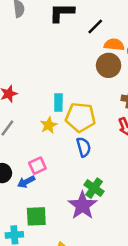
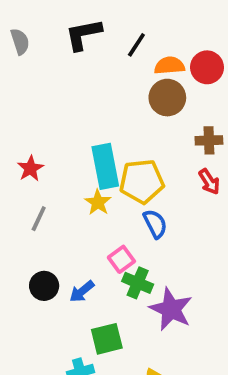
cyan rectangle: (58, 102) -> (105, 166), size x1.6
pink square: (37, 166) -> (121, 259), moved
green cross: (94, 188) -> (138, 283), moved

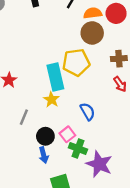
yellow pentagon: (142, 181) -> (76, 62), moved
gray line: (39, 219) -> (24, 117), moved
black circle: (44, 286) -> (45, 136), moved
blue arrow: (82, 291) -> (44, 155), turned -63

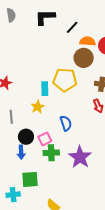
cyan rectangle: (55, 77) -> (45, 89), size x0.6
gray line: (24, 117) -> (11, 117), turned -40
green cross: (78, 148) -> (51, 153), turned -35
purple star: (99, 164) -> (80, 157), moved

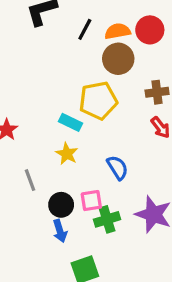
black line: (72, 27) -> (85, 29), moved
cyan rectangle: (45, 89) -> (70, 122), turned -48
pink square: (45, 139) -> (91, 201), turned 32

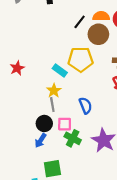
black line: (85, 29) -> (80, 22), moved
gray line: (30, 180) -> (52, 104), moved
green cross: (107, 219) -> (73, 138), turned 35
blue arrow: (60, 231) -> (41, 140), turned 40

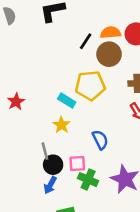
gray line: (52, 104) -> (45, 151), moved

